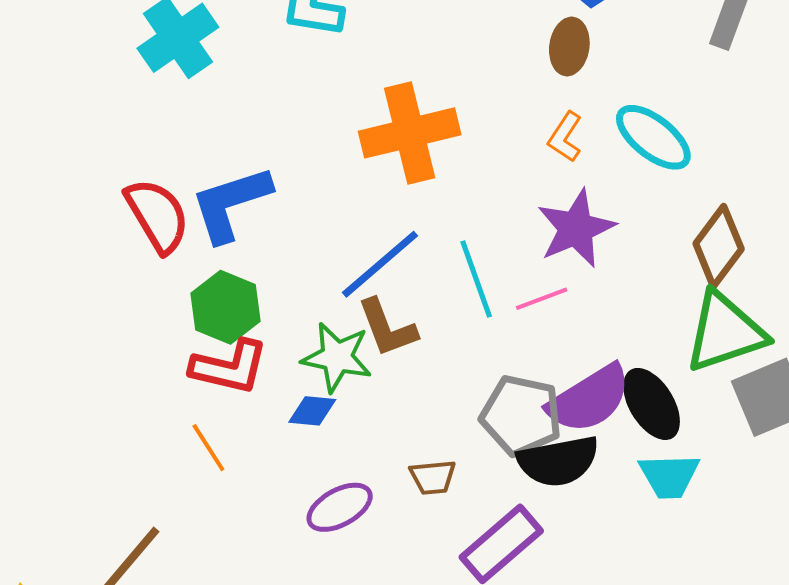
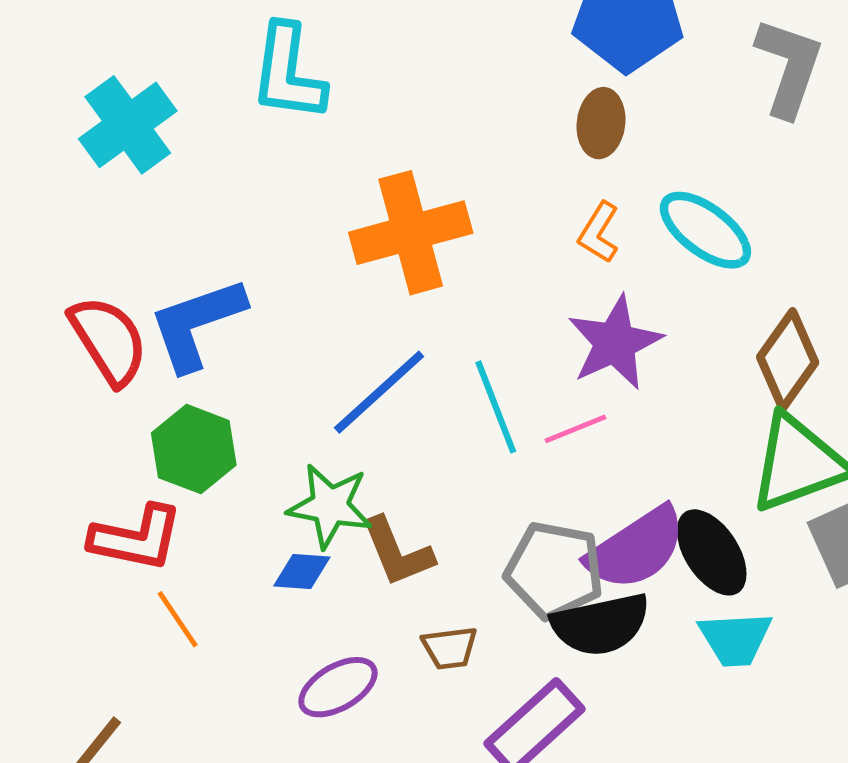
brown L-shape: (387, 328) -> (397, 552), moved
red L-shape: (229, 367) -> (136, 538), moved

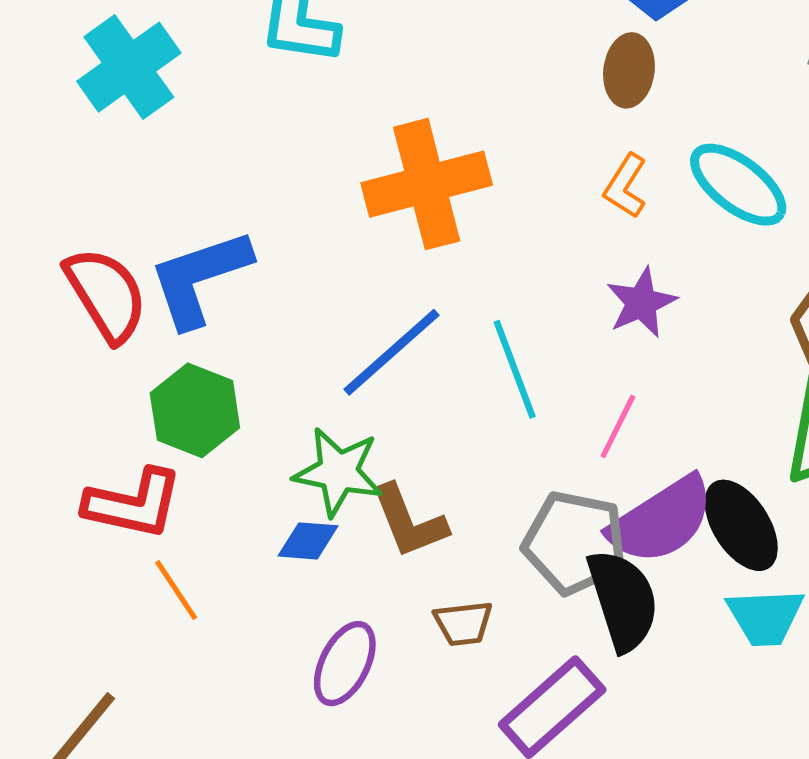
purple star: (615, 343) -> (641, 303), size x0.7
pink line: (575, 429) -> (618, 426), moved, turned -42
black semicircle: (601, 624) -> (623, 600), turned -96
purple ellipse: (338, 687) -> (345, 664), turned -34

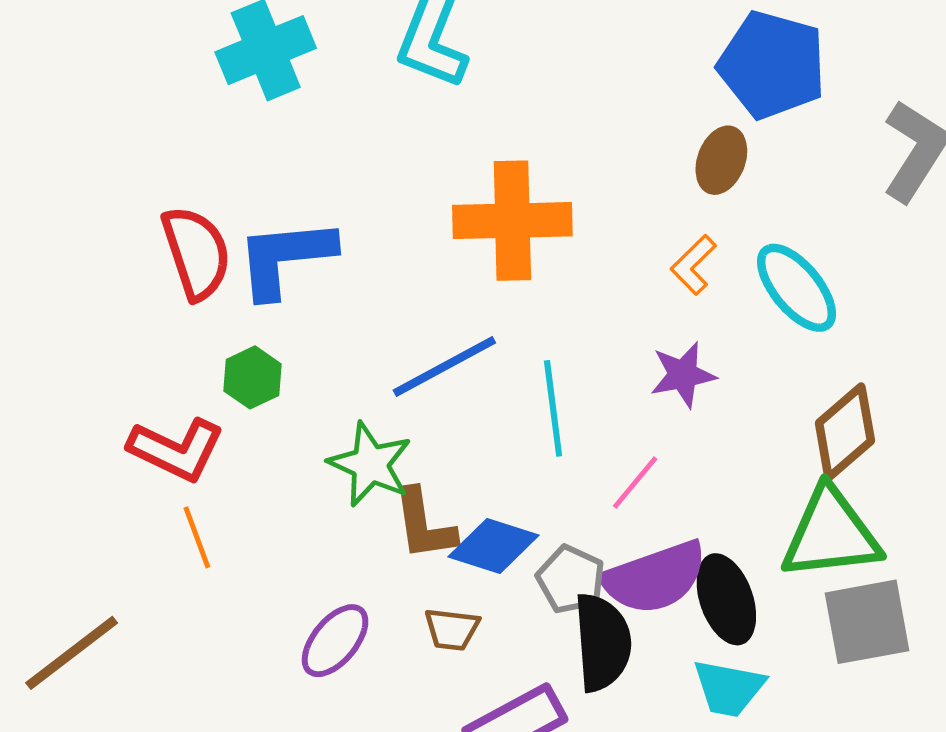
green hexagon: (195, 410) -> (253, 377), size x0.7
blue diamond: (308, 541) -> (493, 546), moved, size x1.5
gray pentagon: (575, 543) -> (571, 579), size x0.7

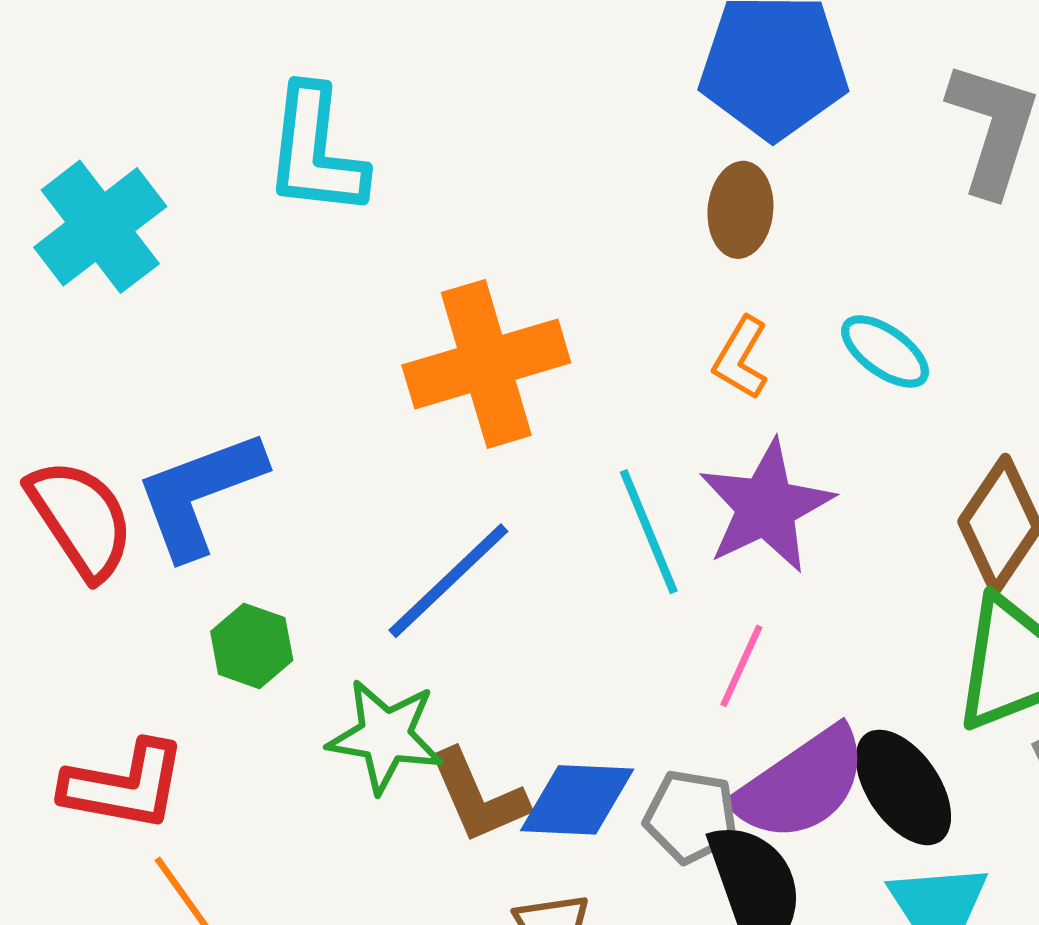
cyan ellipse: (797, 288) -> (885, 351), size x0.7
purple star: (683, 375) -> (766, 507), size x1.5
green hexagon: (253, 377) -> (252, 646), moved
cyan line: (553, 408) -> (649, 532), moved

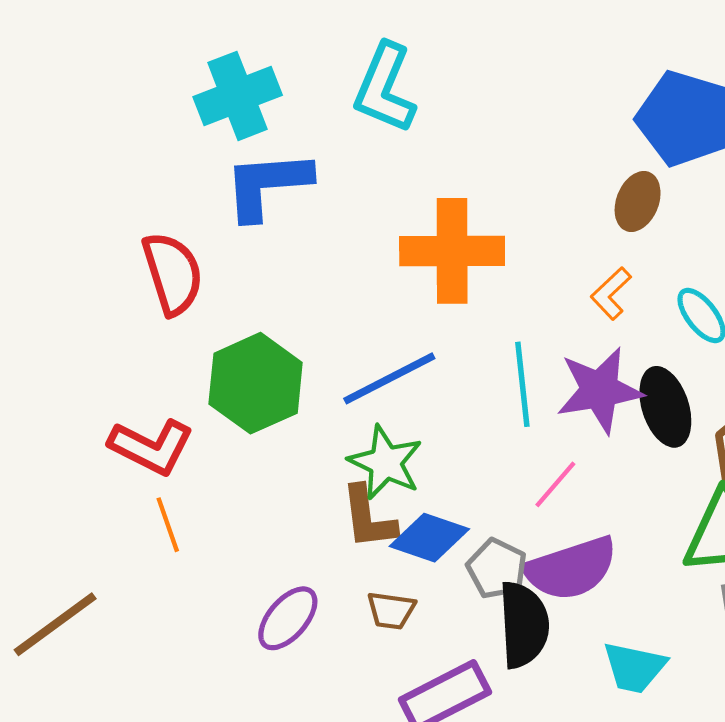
blue L-shape: (200, 494) -> (267, 185), moved
green hexagon: (252, 646) -> (256, 383), size x1.8
green star: (385, 736) -> (386, 463), moved
black ellipse: (903, 787) -> (665, 407), moved

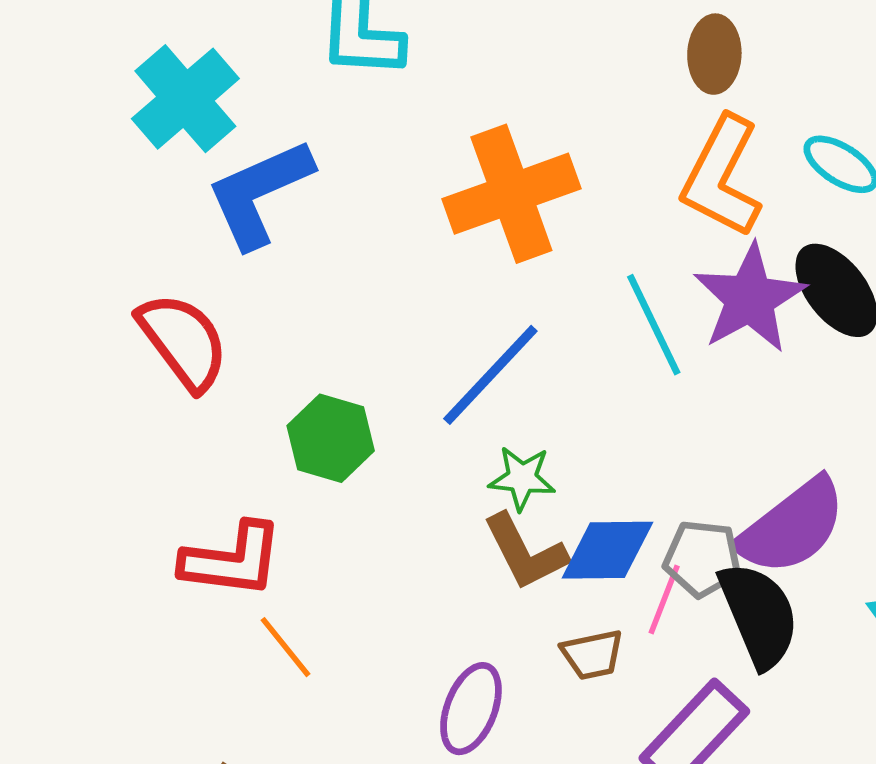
orange L-shape: (611, 293) -> (722, 177), size x1.8
green hexagon: (256, 383) -> (331, 438), size x0.7
green star: (386, 463) -> (522, 478), size x0.7
pink line: (555, 484) -> (664, 600), moved

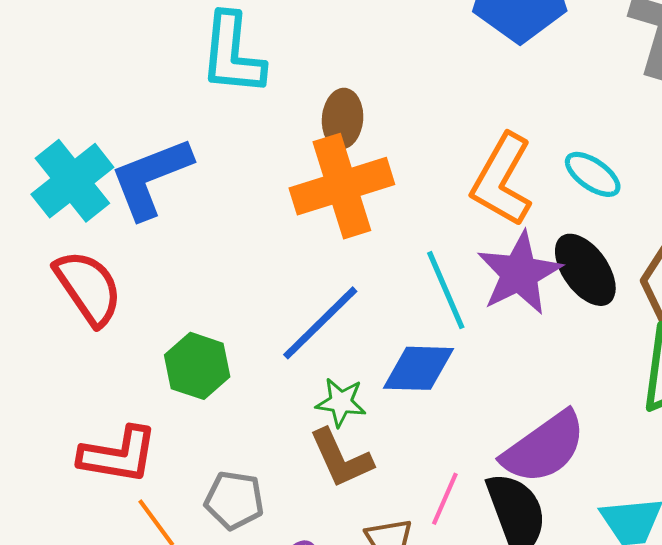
brown ellipse: (714, 54) -> (343, 119), moved
cyan cross: (185, 99) -> (72, 181), moved
blue diamond: (607, 550) -> (419, 368), moved
gray pentagon: (702, 559) -> (234, 500), moved

